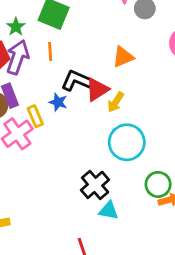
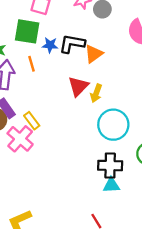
black L-shape: (77, 81) -> (72, 44), moved
blue star: (58, 102) -> (50, 45), moved
black cross: (95, 185) -> (110, 166), moved, turned -35

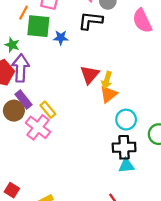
black L-shape: (72, 44) -> (90, 21), moved
orange triangle: (94, 54) -> (109, 94), moved
orange line: (32, 64) -> (23, 13), moved, turned 48
cyan circle: (113, 125) -> (126, 120), moved, size x0.7

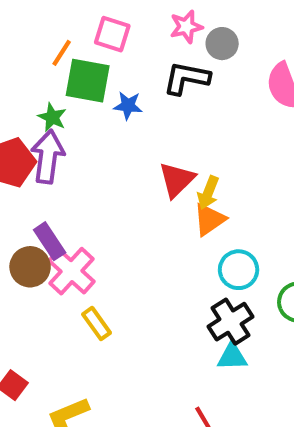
green star: (12, 45) -> (52, 117), moved
purple rectangle: (23, 100) -> (50, 241), moved
yellow rectangle: (48, 110) -> (97, 324), moved
brown circle: (14, 111) -> (30, 267), moved
black cross: (124, 147) -> (231, 322), turned -35

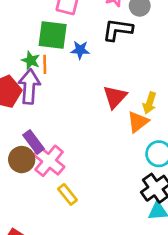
orange line: (62, 53) -> (45, 64), moved, turned -30
yellow arrow: (208, 193) -> (150, 103), moved

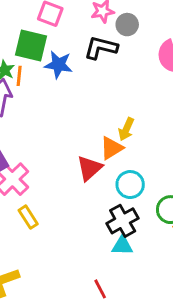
blue star: (80, 50) -> (58, 65), size x1.4
red triangle: (115, 97) -> (90, 168), moved

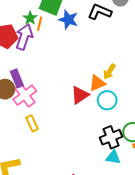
cyan circle: (130, 185) -> (107, 100), moved
black cross: (123, 221) -> (111, 137), moved
cyan triangle: (122, 246) -> (113, 157), moved

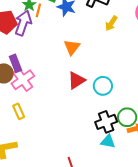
yellow arrow: (109, 71) -> (111, 23), moved
orange triangle: (97, 83) -> (72, 47), moved, turned -30
yellow rectangle: (32, 123) -> (19, 111), moved

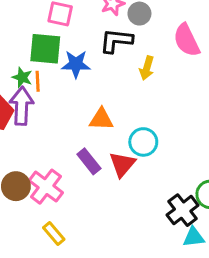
orange triangle: (72, 47) -> (101, 119), turned -48
purple rectangle: (15, 63) -> (89, 161), moved
cyan circle: (103, 86) -> (143, 142), moved

